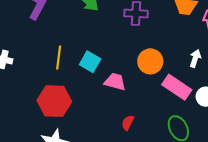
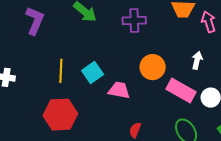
cyan square: (90, 62) -> (93, 72), turned 30

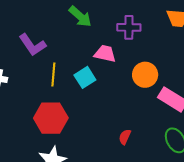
purple L-shape: (35, 21) -> (32, 45), moved, turned 120
pink trapezoid: (119, 90) -> (105, 54), moved

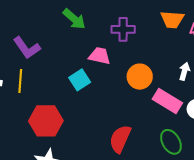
yellow line: (53, 74) -> (20, 81), moved
red semicircle: (125, 137) -> (120, 139), size x1.8

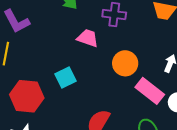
cyan square: (80, 80) -> (65, 77), moved

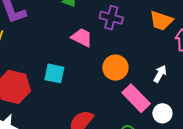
cyan square: (65, 77) -> (54, 73), turned 30

